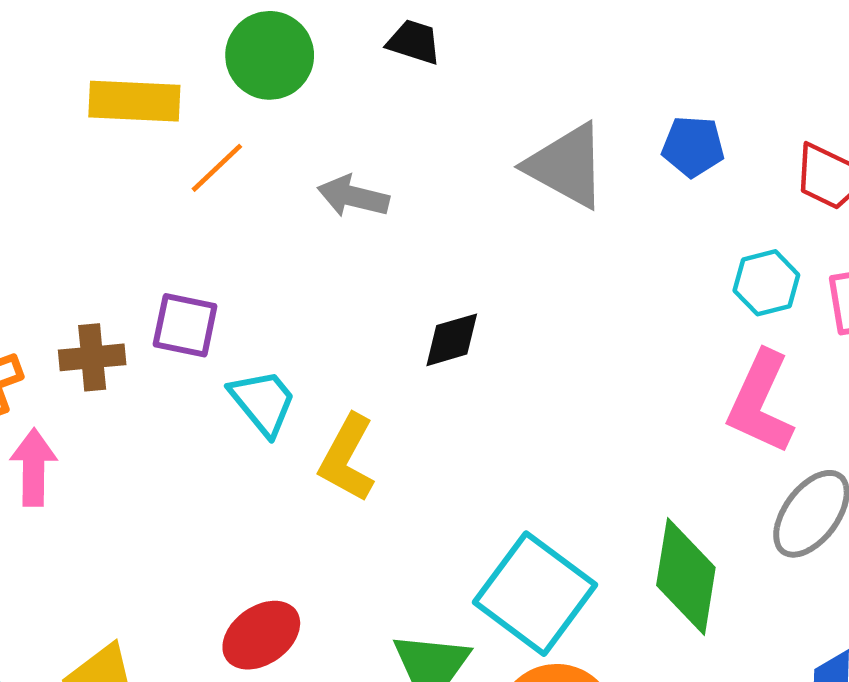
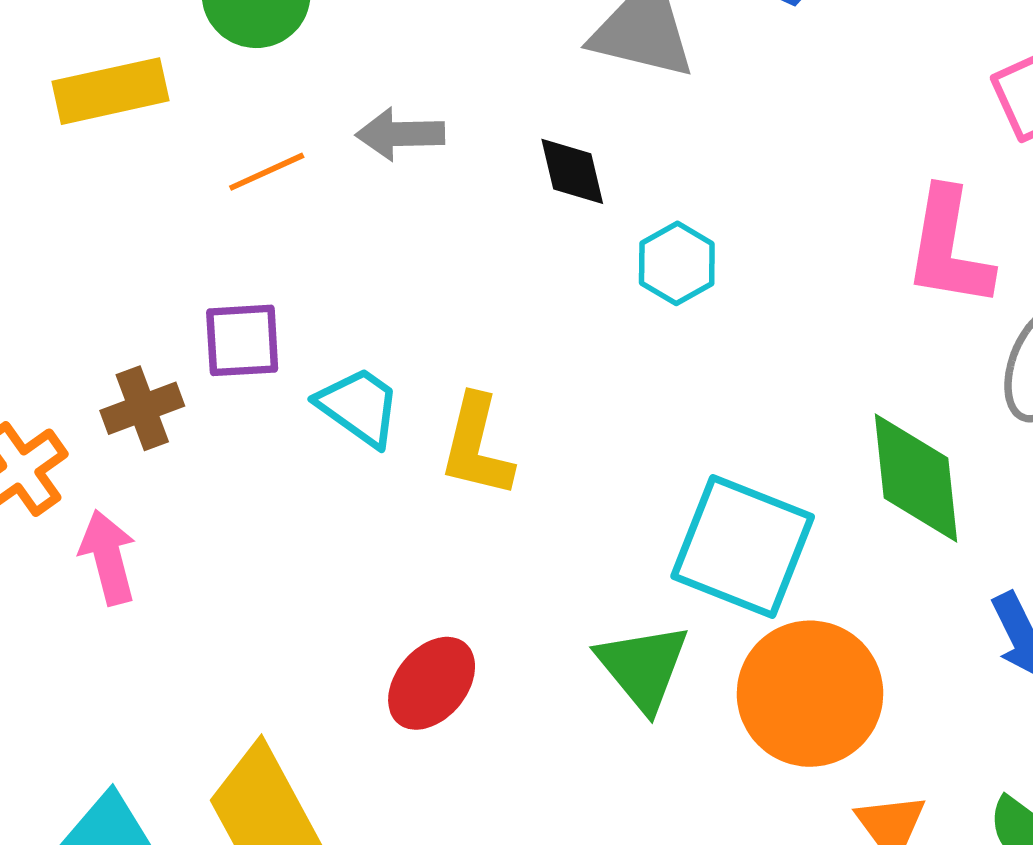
orange line: (217, 168) -> (267, 172), moved, turned 34
cyan hexagon: (766, 283) -> (677, 263), moved
black diamond: (452, 340) -> (572, 171), moved, turned -72

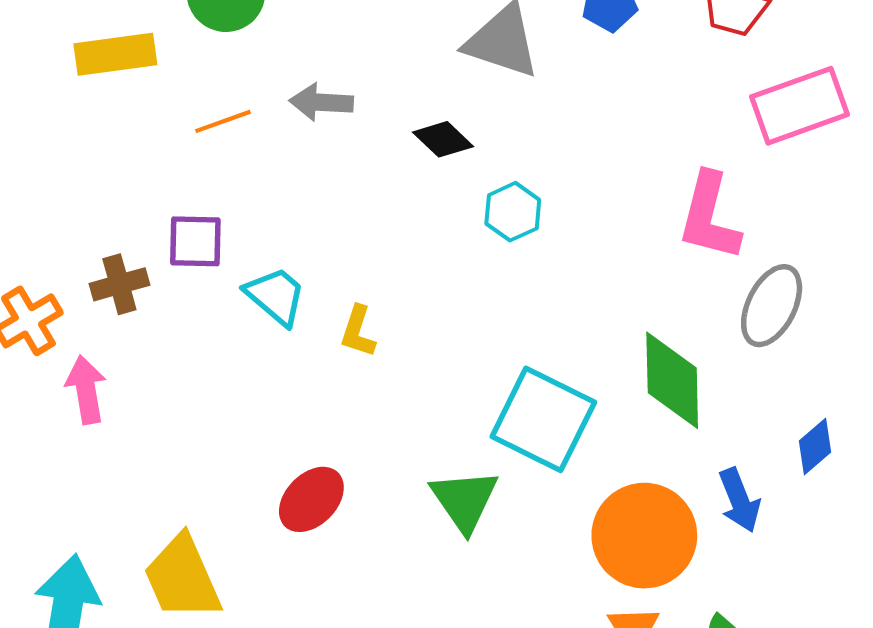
black diamond: (572, 171) -> (443, 139), turned -38
yellow L-shape: (477, 446) -> (358, 331), size x0.7
orange circle: (810, 694) -> (644, 536), moved

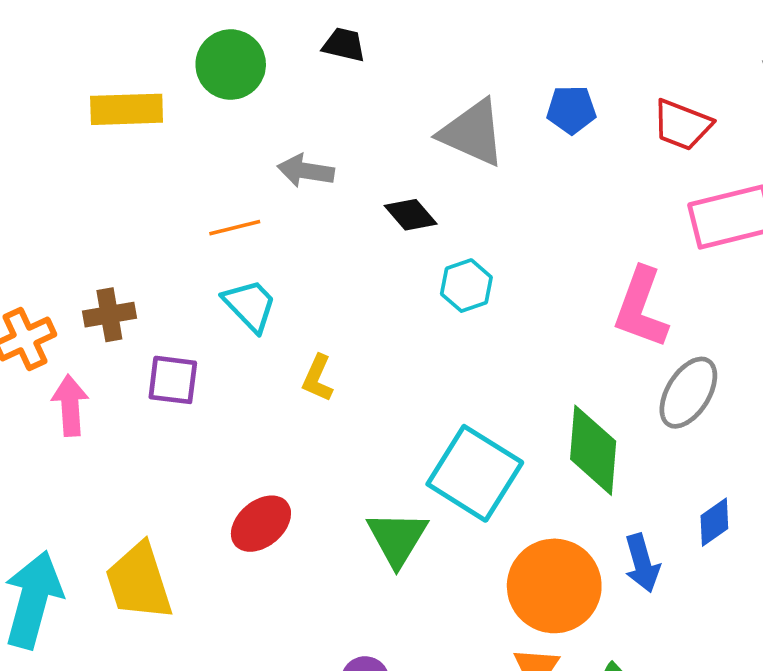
orange line: (223, 121) -> (235, 228), moved
purple square: (195, 241) -> (173, 380), moved
cyan trapezoid: (276, 296) -> (250, 305), moved

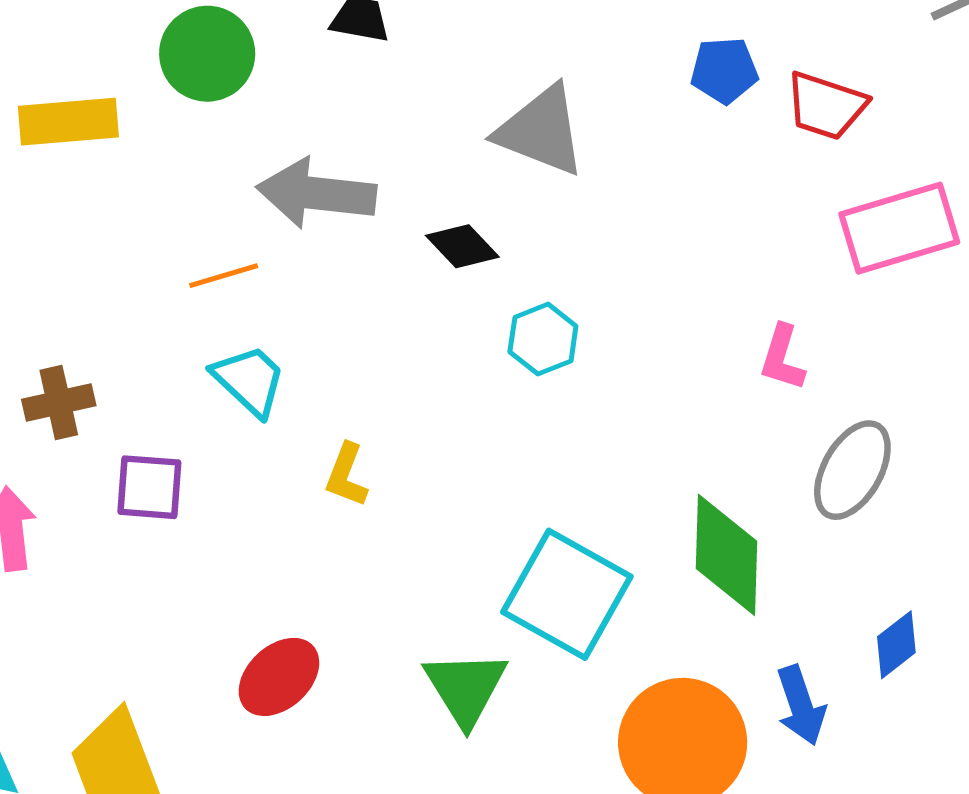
blue pentagon: (571, 110) -> (724, 70), moved
gray arrow: (306, 171) -> (316, 193), size x1.5
pink L-shape: (641, 308) -> (782, 358), size x0.6

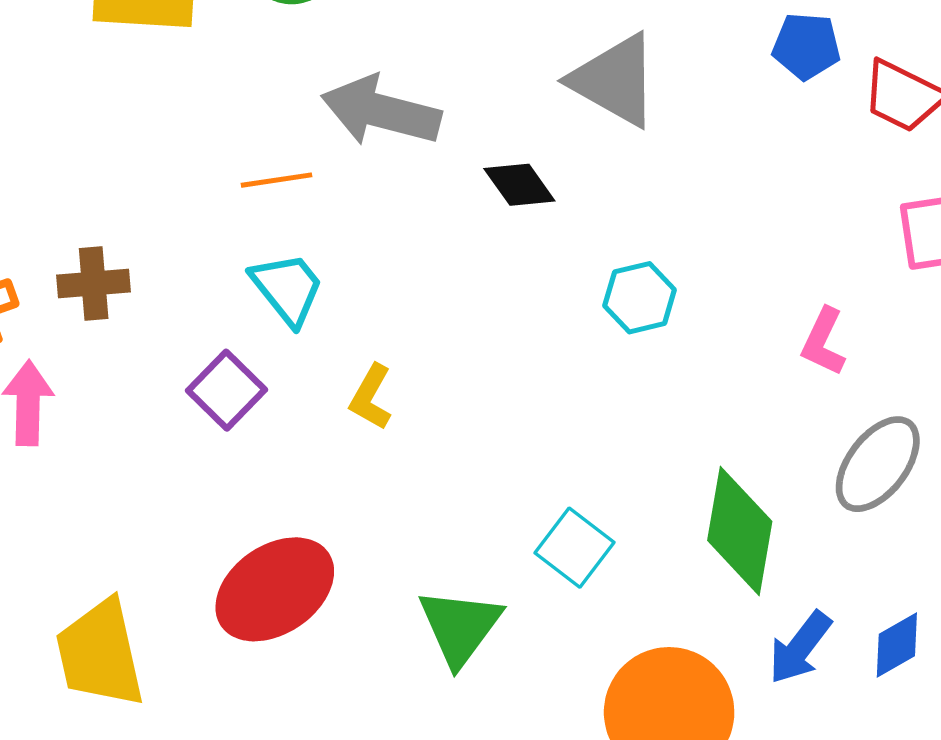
cyan hexagon: (543, 339) -> (640, 298), moved
purple square: (149, 487) -> (227, 390), moved, turned 32
cyan square: (567, 594) -> (574, 548), size x0.6
red ellipse: (279, 677) -> (275, 589), size x1.4
blue arrow: (801, 705) -> (800, 648), moved, turned 48

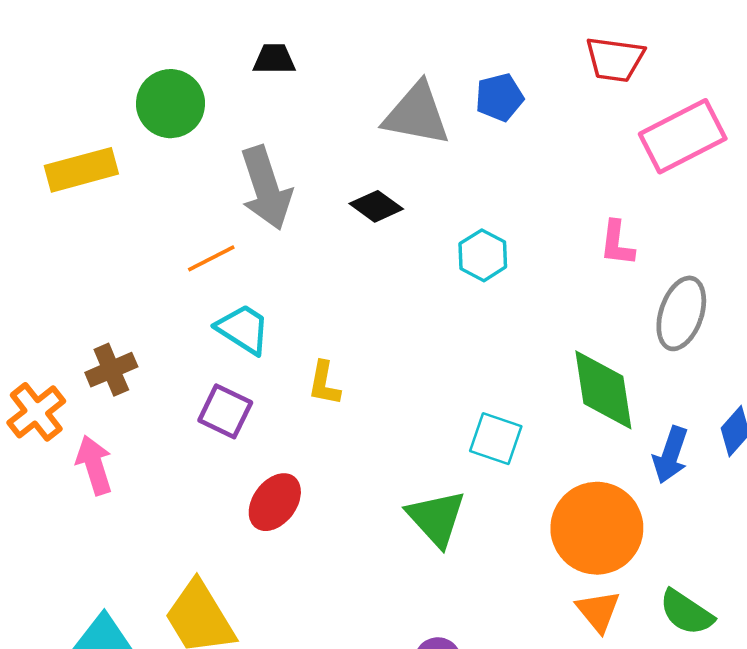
blue pentagon: (806, 46) -> (499, 97), moved
gray arrow: (381, 111) -> (266, 188), turned -104
red ellipse: (275, 589) -> (275, 502), moved, size x0.7

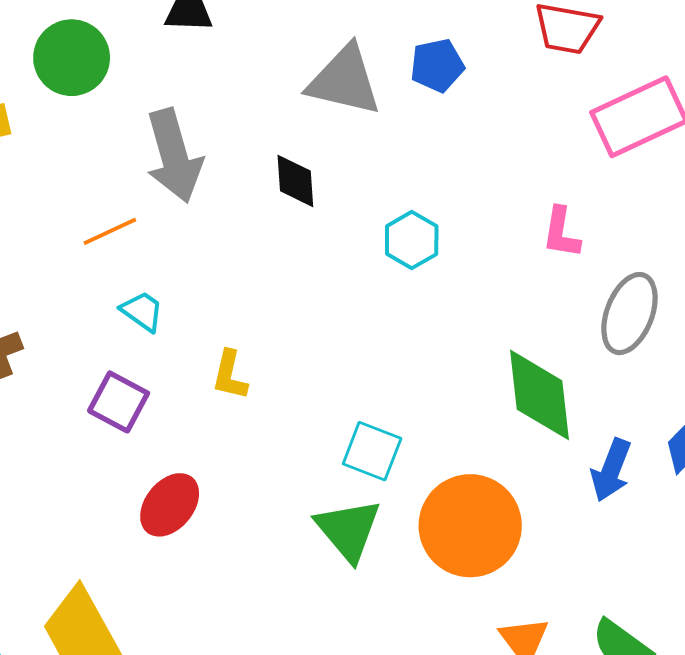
black diamond: (376, 206) -> (295, 181), turned 48
cyan trapezoid: (243, 329) -> (142, 311), size x0.7
cyan square: (496, 439) -> (372, 451), moved
orange circle: (597, 528) -> (470, 526), moved

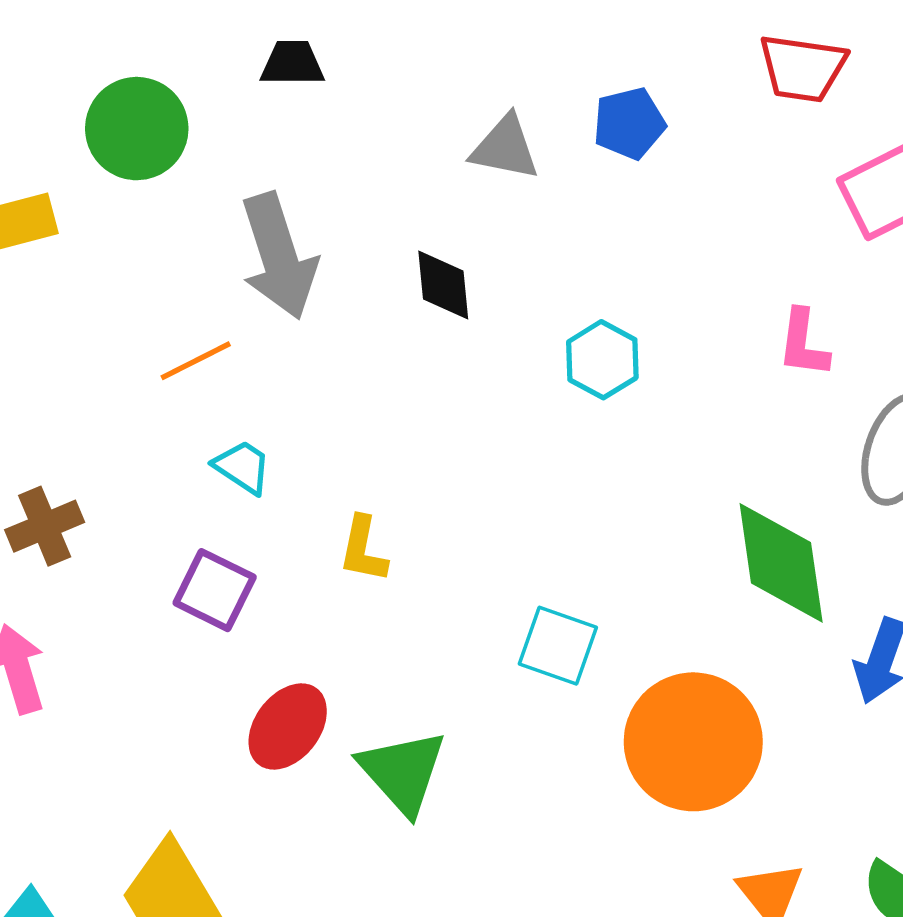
gray triangle: (344, 81) -> (505, 148), size x0.7
green triangle: (348, 530) -> (403, 772), moved

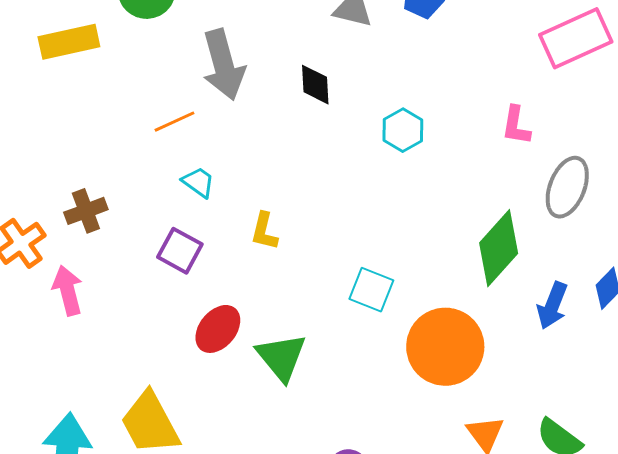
green diamond: (781, 563) -> (499, 248), turned 48

